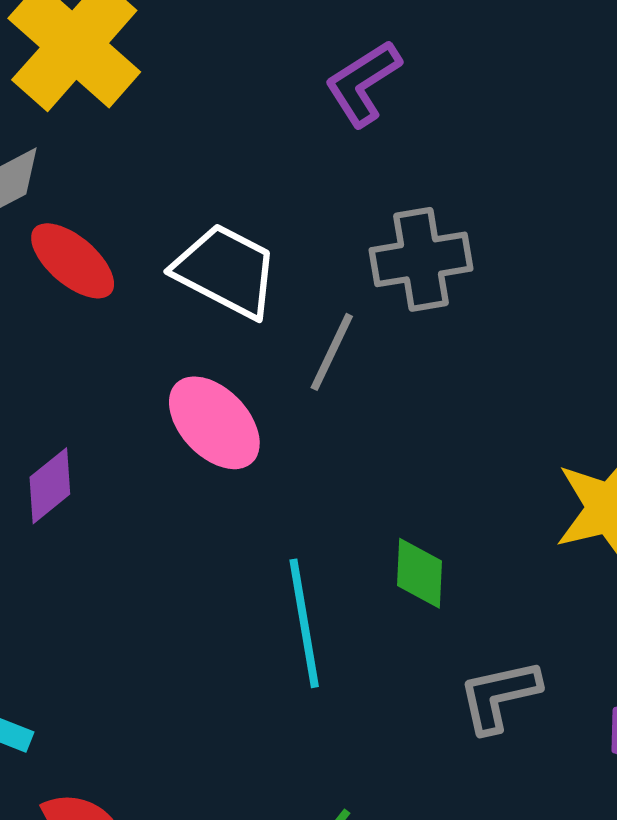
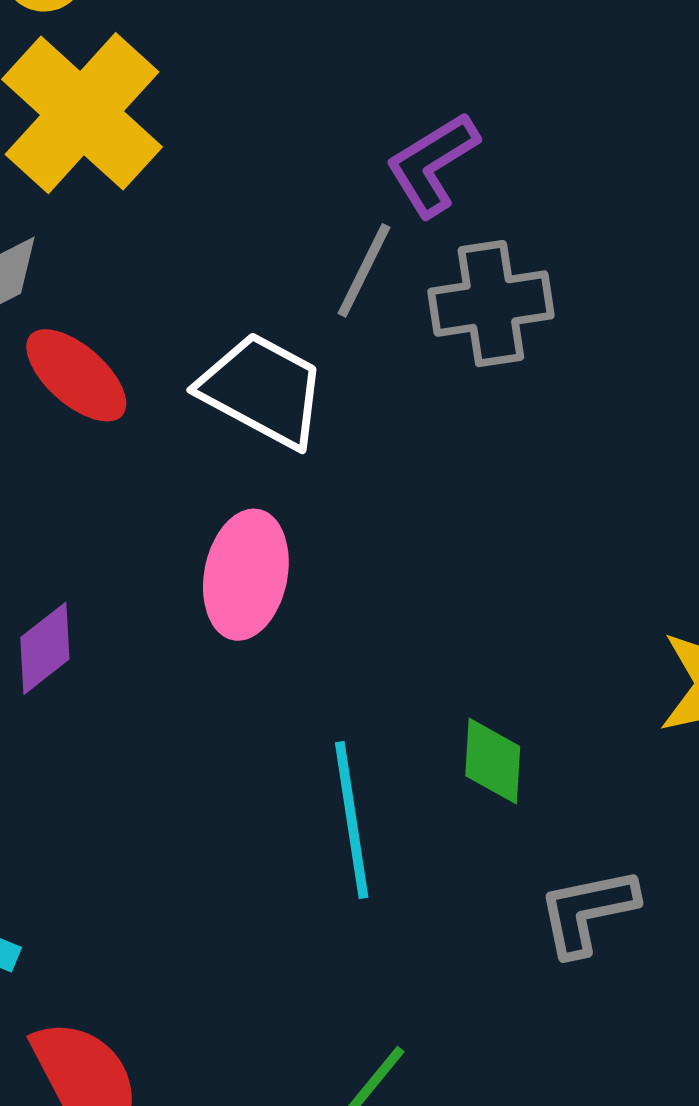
gray cross: (421, 259) -> (491, 304), moved
gray line: (332, 352) -> (364, 270), moved
pink ellipse: (214, 423) -> (246, 575), turned 54

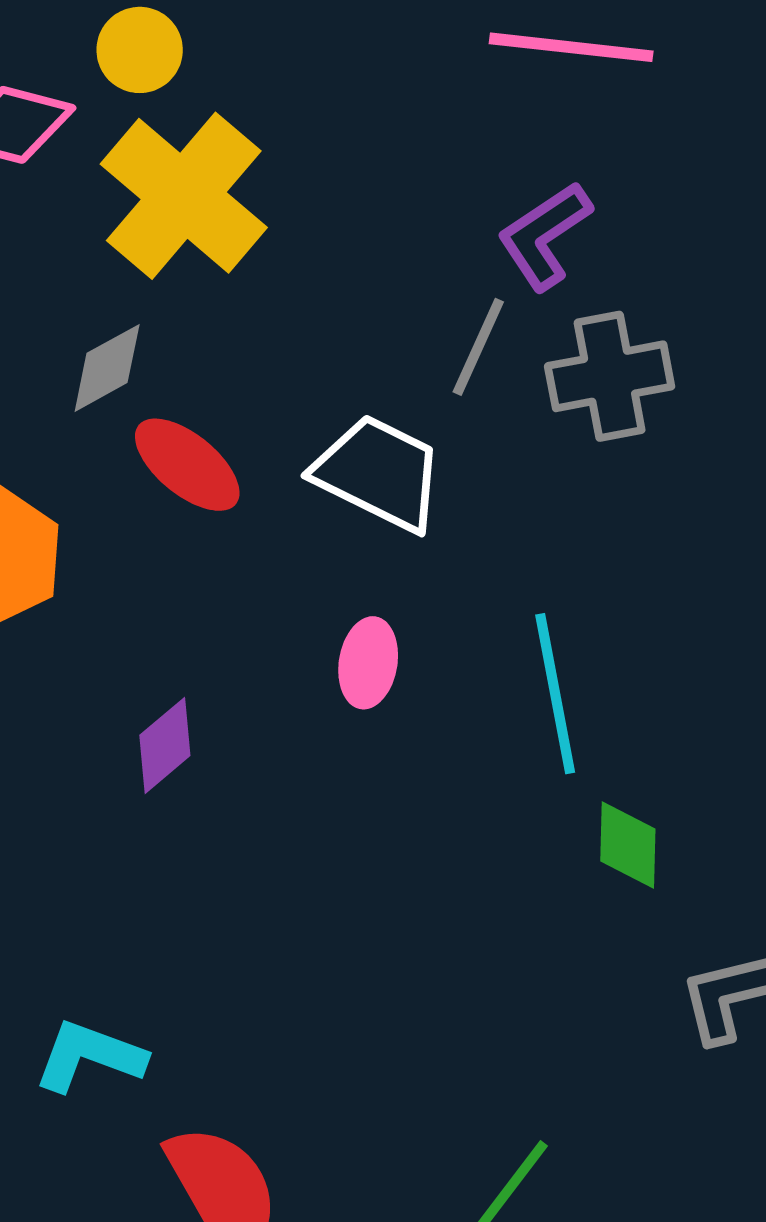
pink ellipse: (246, 575) -> (368, 663), size x0.7
cyan line: (352, 820) -> (555, 694), moved

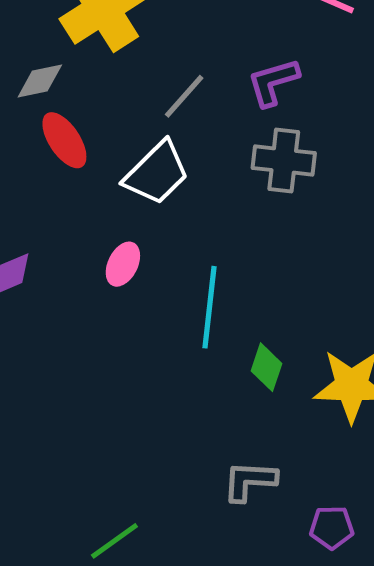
gray line: (478, 347) -> (184, 96), moved
white trapezoid: (379, 473) -> (157, 173), turned 92
green diamond: (628, 845) -> (266, 367), moved

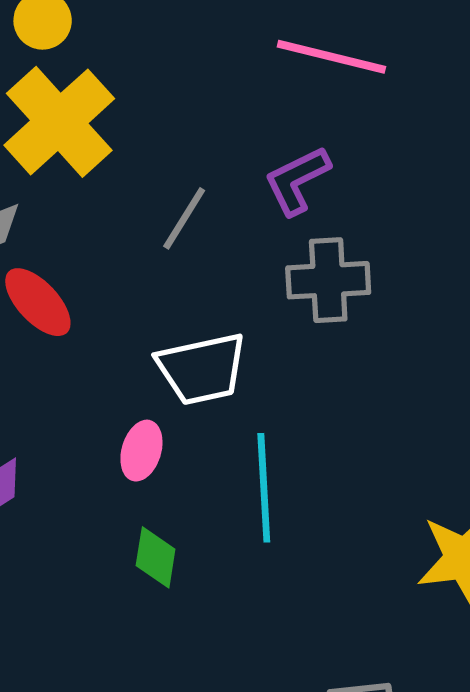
white trapezoid: (157, 173) -> (202, 369), moved, turned 42
green diamond: (266, 367) -> (156, 557), moved

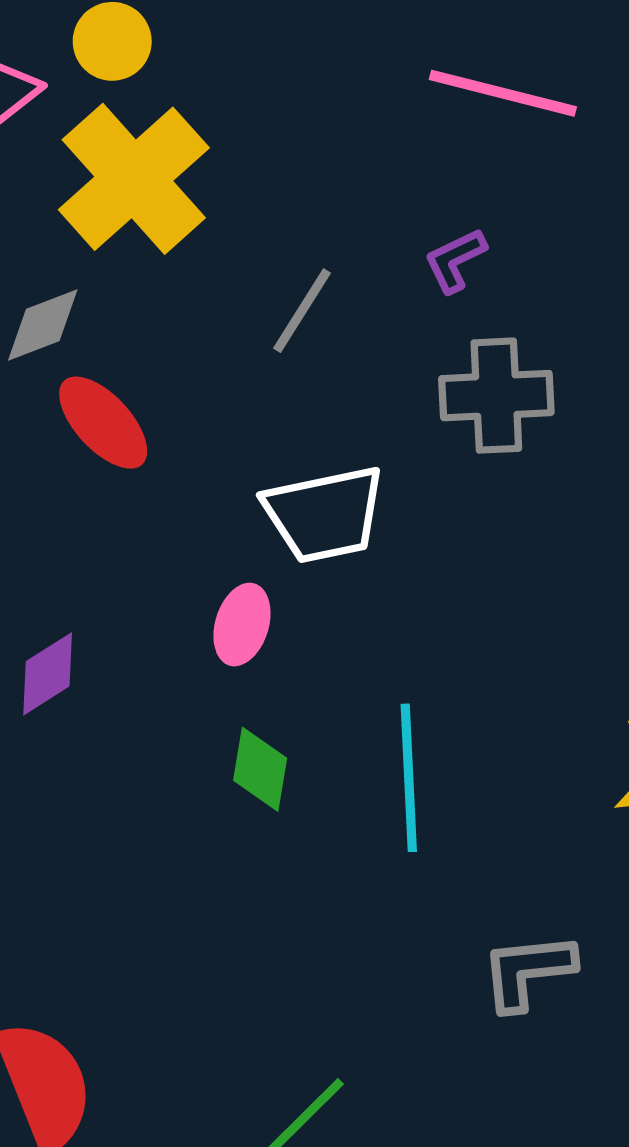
purple L-shape: (297, 180) -> (455, 260), size x0.7
cyan line: (264, 488) -> (409, 778), moved

